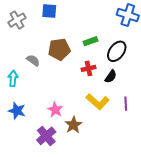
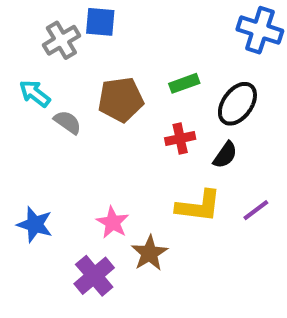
gray cross: (17, 20) -> (61, 40), moved
cyan arrow: (13, 78) -> (35, 94), moved, turned -56
yellow L-shape: (98, 102) -> (199, 206), turned -35
purple line: (126, 104) -> (256, 210), turned 56

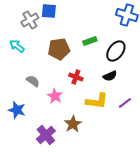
gray semicircle: (68, 122) -> (33, 81), moved
red cross: (180, 139) -> (76, 77), moved, turned 32
black semicircle: (225, 155) -> (110, 76), turned 32
pink star: (113, 222) -> (55, 96), moved

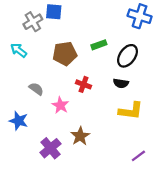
black semicircle: (110, 76) -> (121, 83), turned 32
yellow L-shape: (97, 101) -> (131, 111), moved
purple line: (125, 103) -> (138, 156), moved

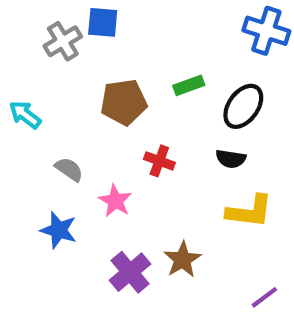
cyan arrow: (19, 50) -> (25, 115), moved
blue star: (19, 121) -> (59, 230), moved
brown star: (80, 136) -> (182, 260), moved
purple cross: (50, 148) -> (130, 272), moved

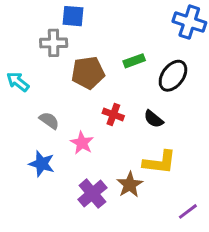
gray cross: (63, 41) -> (54, 43), moved, turned 30
black semicircle: (231, 159) -> (154, 119), moved, turned 30
yellow L-shape: (250, 211) -> (160, 162), moved

